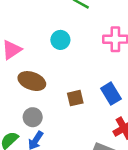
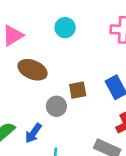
gray circle: (33, 117) -> (56, 106), moved

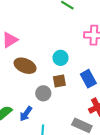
cyan circle: (65, 28) -> (60, 58), moved

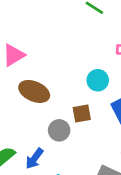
cyan circle: (60, 58) -> (98, 80), moved

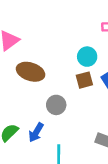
brown square: (82, 113) -> (84, 80), moved

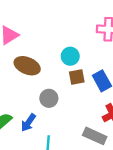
cyan circle: (87, 57) -> (70, 56), moved

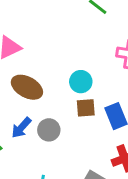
blue arrow: (28, 123) -> (21, 128), moved

